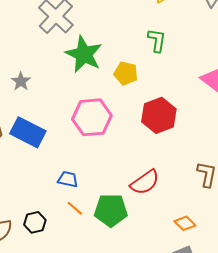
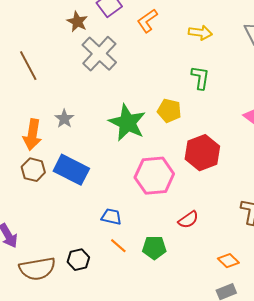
green star: (84, 54) -> (127, 123), moved
pink hexagon: (92, 117) -> (154, 176), moved
red semicircle: (145, 182) -> (188, 220), size x0.7
green pentagon: (111, 210) -> (154, 248), size x0.7

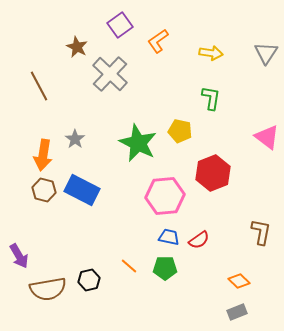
brown star: (77, 22) -> (77, 47), moved
blue trapezoid: (111, 217) -> (169, 237), moved

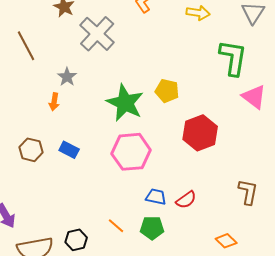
green L-shape: (211, 98) -> (233, 58), moved, size x1.5
gray star: (75, 139) -> (67, 77), moved
orange arrow: (43, 155) -> (54, 102), moved, size x0.6
blue rectangle: (82, 190) -> (69, 150), size x0.6
pink hexagon: (165, 196) -> (131, 152), moved

